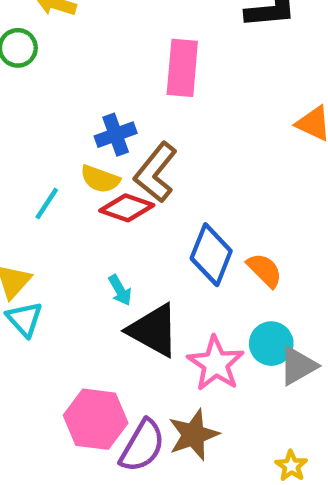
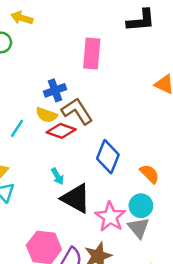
brown L-shape: (156, 172) -> (77, 111), turned 108
orange semicircle: (265, 270) -> (150, 174), moved
gray triangle: (298, 366) -> (138, 228), moved, turned -40

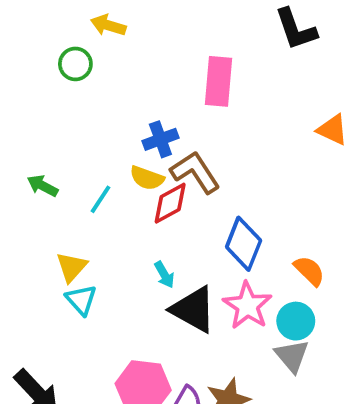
black L-shape: (141, 20) -> (296, 29), turned 76
red diamond: (61, 131) -> (170, 203), turned -48
pink star: (110, 217) -> (247, 306), moved

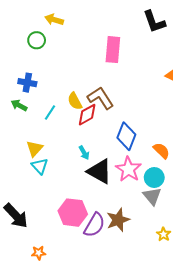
blue cross: (160, 139) -> (27, 83), moved, turned 30
yellow semicircle: (147, 178) -> (75, 101), turned 42

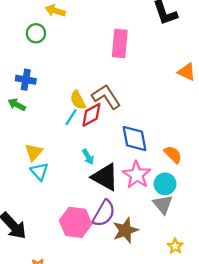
cyan line: (50, 112) -> (71, 117), moved
blue diamond: (126, 136) -> (134, 139), turned -32
purple semicircle: (94, 225) -> (104, 213), moved

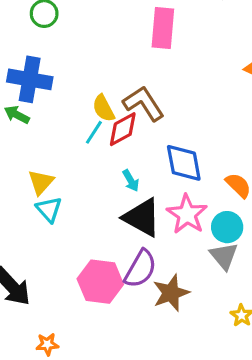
blue cross: (26, 80) -> (30, 79), size x1.5
cyan arrow: (88, 157) -> (131, 181), moved

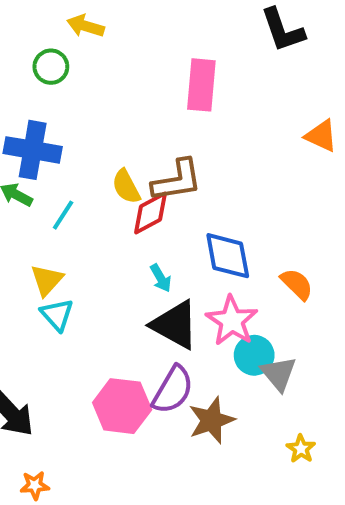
brown L-shape: (144, 103) -> (177, 180), turned 114
cyan line: (94, 132) -> (63, 215), moved
cyan circle: (227, 227) -> (254, 355), moved
orange star: (47, 344) -> (35, 485), moved

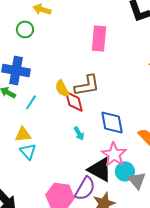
red diamond: (150, 213) -> (74, 101), turned -75
yellow triangle: (47, 280) -> (23, 134), turned 42
black triangle: (175, 325) -> (100, 169), moved

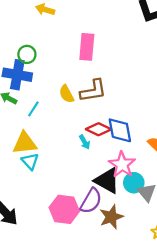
green circle: (25, 29) -> (27, 54), moved
pink rectangle: (99, 38) -> (87, 47), moved
red diamond: (74, 101) -> (99, 129), moved, turned -50
yellow triangle: (23, 134) -> (25, 143), size x1.4

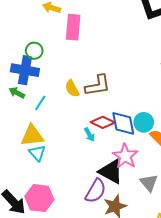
pink rectangle: (87, 47) -> (73, 27), moved
cyan circle: (134, 183) -> (144, 122), moved
pink hexagon: (64, 209) -> (39, 198), moved

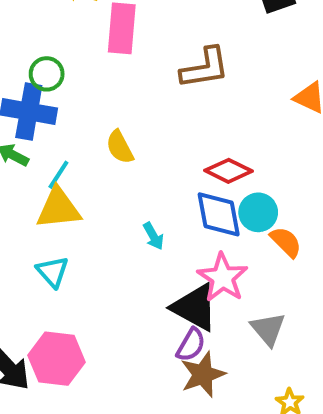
brown L-shape: (98, 86) -> (205, 68), moved
red diamond: (103, 122) -> (229, 171), moved
yellow triangle: (32, 136) -> (58, 208), moved
purple semicircle: (96, 191) -> (191, 345), moved, size x0.7

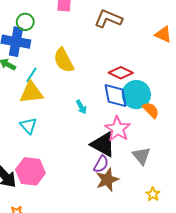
brown L-shape: (205, 68) -> (108, 19), turned -148
yellow semicircle: (120, 147) -> (64, 60), size x1.4
cyan circle: (258, 212) -> (136, 95), size x1.4

